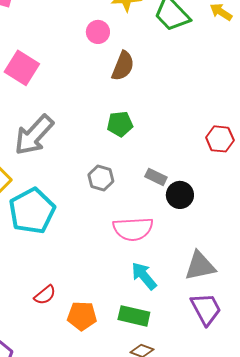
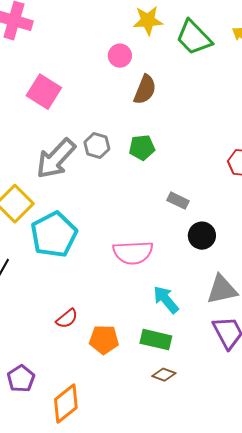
gray hexagon: (101, 178) -> (97, 146), moved
black circle: (180, 195) -> (202, 236), moved
pink semicircle: (133, 229) -> (133, 253), moved

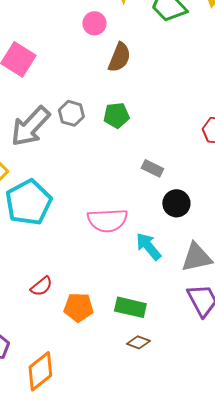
cyan arrow: (166, 300) -> (148, 246), moved

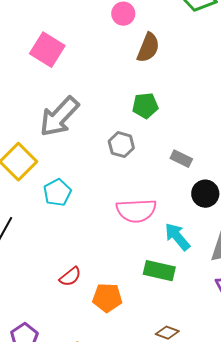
gray hexagon: (71, 113) -> (121, 145), moved
cyan pentagon: (28, 202) -> (57, 193), size x0.6
green rectangle: (130, 307) -> (159, 271), moved

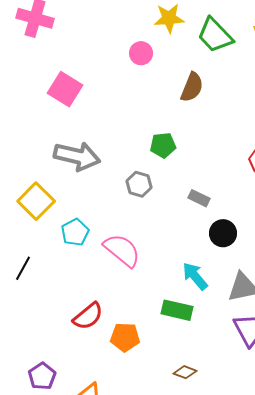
brown semicircle: (148, 48) -> (192, 87), moved
gray arrow: (59, 117) -> (77, 156), turned -120
pink semicircle: (136, 211) -> (122, 250), moved, turned -138
red semicircle: (70, 277) -> (88, 316), size x1.4

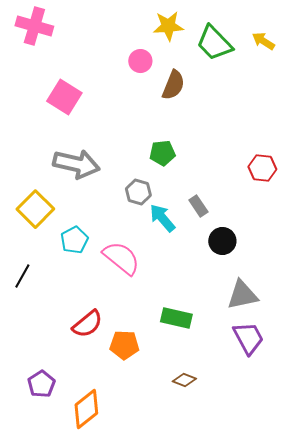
brown semicircle: (192, 87) -> (173, 85), moved
gray rectangle: (199, 198) -> (198, 206), turned 30
cyan arrow: (195, 276) -> (162, 218), moved

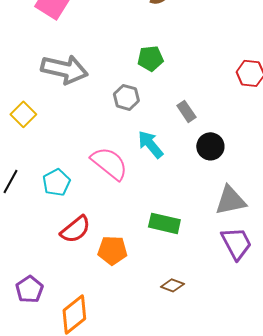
yellow square: (35, 209) -> (23, 114), size x0.7
cyan arrow: (162, 218) -> (150, 144), moved
cyan pentagon: (74, 240) -> (56, 182), moved

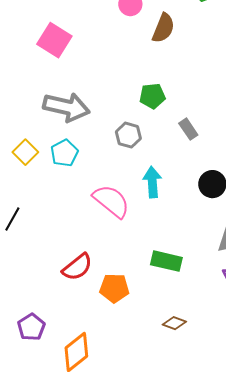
gray rectangle: (186, 111) -> (188, 129), moved
cyan arrow: (150, 144) -> (152, 182), turned 36
cyan pentagon: (56, 182) -> (64, 153), moved

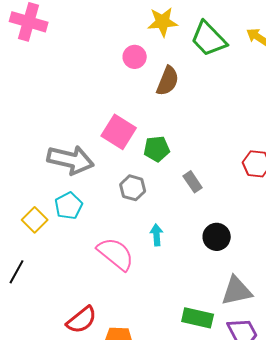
pink square: (54, 40) -> (119, 132), moved
yellow square: (25, 152) -> (35, 220), moved
cyan arrow: (152, 182) -> (157, 235), size x0.7
green rectangle: (166, 261) -> (198, 318), moved

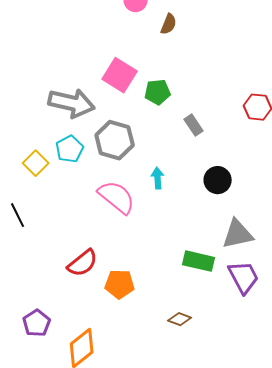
brown semicircle: (168, 81) -> (169, 24), size x0.7
gray hexagon: (133, 188) -> (115, 140), moved, size x1.5
black line: (17, 272) -> (18, 215), turned -55

